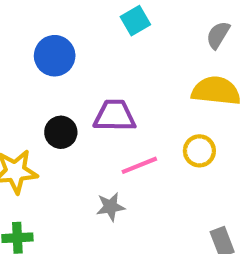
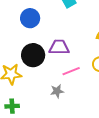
black circle: (61, 132) -> (33, 55), size x1.5

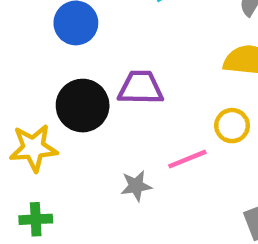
pink line: (71, 71) -> (187, 159), moved

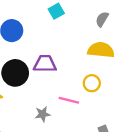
pink line: (187, 159) -> (69, 100), turned 36

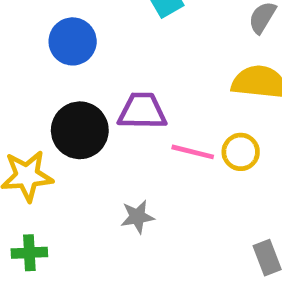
pink line: (69, 100) -> (193, 152), moved

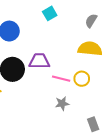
gray star: (137, 217) -> (62, 104), moved

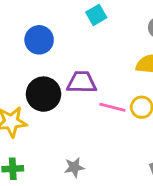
gray star: (62, 104) -> (74, 167), moved

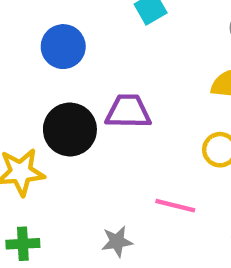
pink line: (112, 107) -> (175, 206), moved

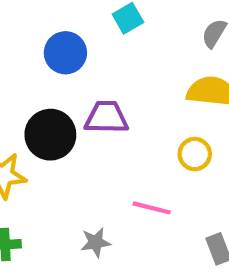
blue circle: (63, 47) -> (65, 53), moved

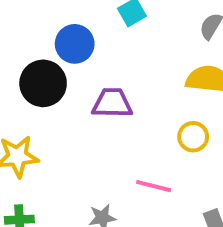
black circle: (50, 135) -> (43, 83), moved

